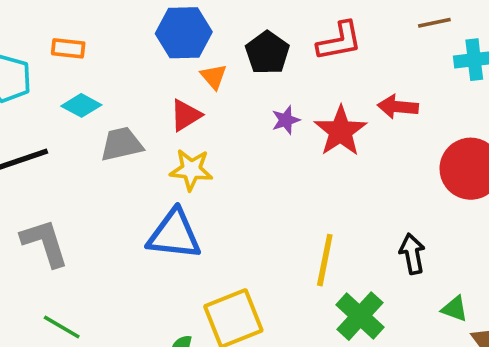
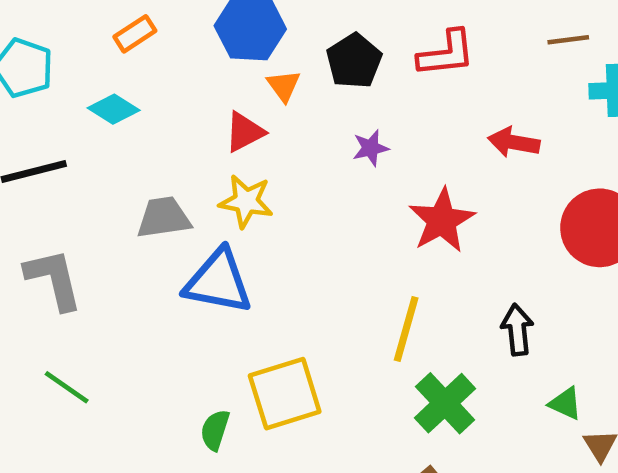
orange rectangle: (68, 48) -> (135, 34), moved, turned -44
red star: (340, 131) -> (442, 220), moved
gray trapezoid: (122, 144) -> (164, 217), moved

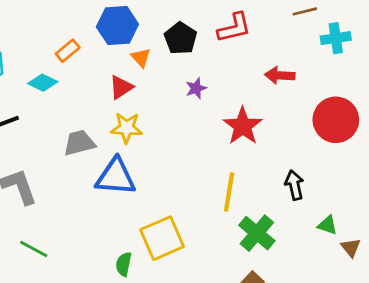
orange rectangle: (135, 34) -> (68, 51), moved

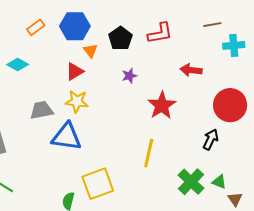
orange rectangle: (68, 51) -> (36, 27), moved
black arrow: (294, 185) -> (211, 139), moved, turned 35
green cross: (257, 233) -> (191, 182), moved

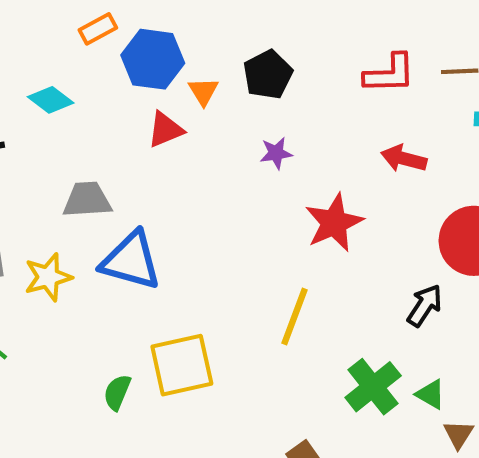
blue hexagon: (75, 26) -> (153, 59), moved
red L-shape: (160, 33) -> (389, 74), moved
yellow star: (77, 101) -> (48, 277), moved, turned -30

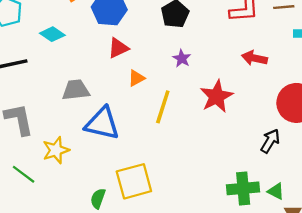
orange triangle: (203, 91) -> (136, 78), moved, turned 36
purple star: (276, 153) -> (182, 58), turned -30
yellow star: (48, 277) -> (56, 150), moved
yellow line: (294, 317) -> (163, 107), moved
green cross: (373, 387) -> (243, 188), turned 36

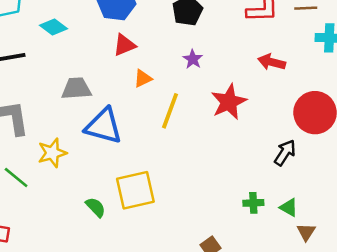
green cross: (243, 188) -> (253, 203), size x0.6
green semicircle: (98, 199) -> (96, 207), turned 114

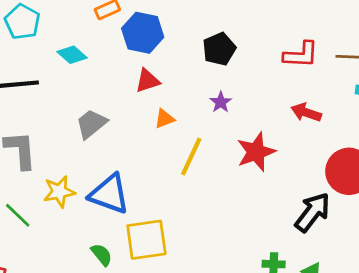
gray trapezoid: (76, 89) -> (91, 124), turned -40
blue triangle: (104, 126) -> (109, 194), moved
black arrow: (285, 153) -> (313, 212), size x1.4

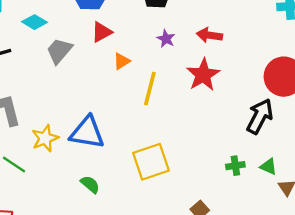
red arrow: (306, 112) -> (209, 35), moved
gray trapezoid: (91, 124) -> (59, 51), moved
yellow square: (146, 240) -> (151, 162), moved

